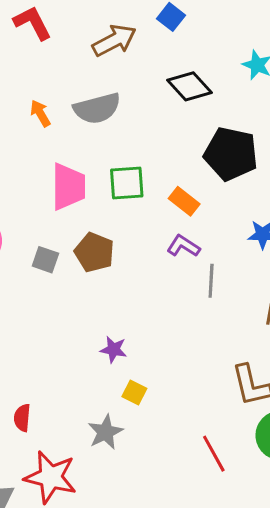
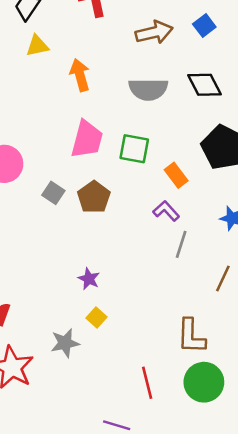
gray semicircle: (97, 108) -> (148, 89), moved
orange arrow: (40, 113) -> (80, 75), size x1.4

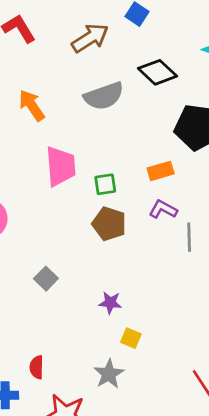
green square: (134, 149) -> (105, 184), moved, size x0.7
orange rectangle: (176, 175) -> (161, 171), turned -50
gray square: (53, 193) -> (46, 279), moved, turned 30
brown pentagon: (94, 197) -> (109, 224), moved

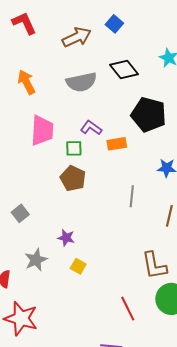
purple L-shape: (163, 209) -> (91, 128), moved
gray star: (109, 374) -> (36, 260), moved

